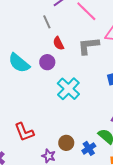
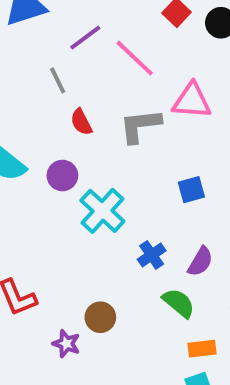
purple circle: (47, 62) -> (62, 176), moved
blue cross: (89, 148) -> (152, 255), moved

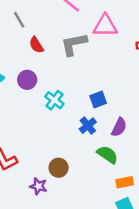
blue square: (191, 190) -> (98, 99), moved
cyan cross: (102, 211) -> (54, 100), size x0.7

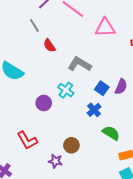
gray L-shape: (74, 44) -> (80, 64), moved, turned 45
purple circle: (27, 80) -> (44, 103), moved
blue square: (98, 99) -> (102, 88), turned -32
purple semicircle: (119, 127) -> (121, 87), moved

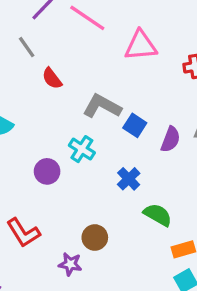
blue square: (102, 88) -> (135, 125), moved

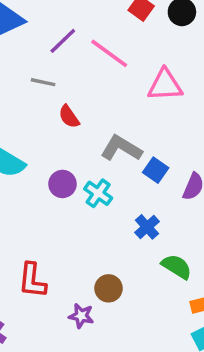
gray line: (27, 47) -> (43, 82), turned -45
purple circle: (47, 171) -> (62, 184), moved
red L-shape: (23, 233) -> (32, 280), turned 36

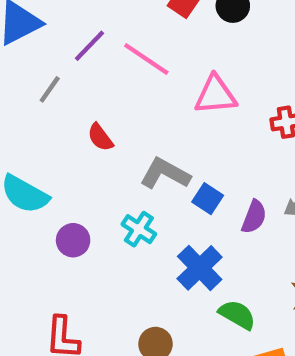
gray line: (43, 82) -> (50, 89), moved, turned -65
purple circle: (62, 184) -> (73, 240), moved
blue cross: (147, 227) -> (200, 268), size x1.5

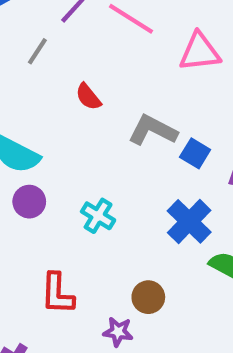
cyan cross: (139, 229) -> (98, 216), moved
purple circle: (73, 240) -> (29, 202), moved

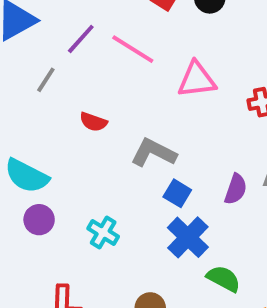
red semicircle: (88, 97) -> (93, 122), turned -32
blue square: (195, 153) -> (177, 193), moved

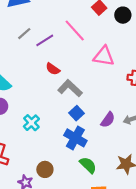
purple line: (81, 39) -> (45, 40), moved
red semicircle: (93, 122) -> (53, 69), moved
blue cross: (188, 237) -> (75, 138), turned -30

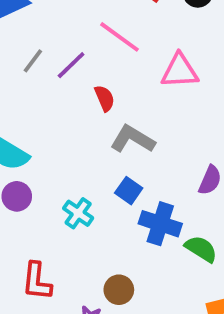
red semicircle: (53, 69) -> (105, 98), moved, turned -136
blue square: (76, 113) -> (129, 191), moved
green semicircle: (88, 165) -> (201, 249), moved

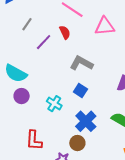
purple line: (71, 65) -> (44, 42), moved
red semicircle: (105, 98) -> (65, 32), moved
blue cross: (160, 224) -> (86, 121), moved, turned 30

